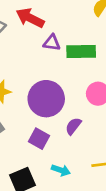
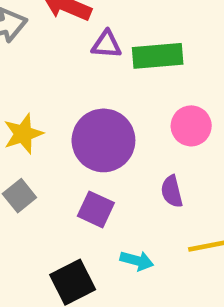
purple semicircle: (73, 126) -> (172, 191), moved, turned -48

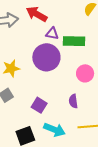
purple circle: (103, 140) -> (46, 57), moved
cyan arrow: (137, 261) -> (54, 130), size x1.5

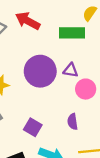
purple triangle: (52, 34) -> (71, 70), moved
green rectangle: (74, 41) -> (72, 33), moved

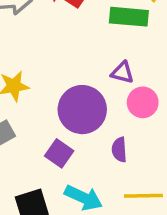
purple circle: (40, 71) -> (82, 110), moved

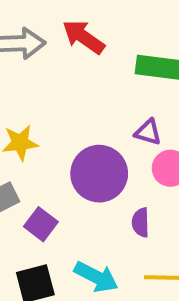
purple square: (59, 153) -> (41, 224), moved

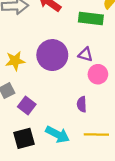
purple circle: (99, 174) -> (52, 55), moved

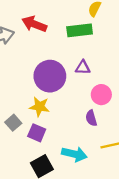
yellow star: (15, 61) -> (39, 107), moved, turned 30
pink circle: (98, 74) -> (101, 95), moved

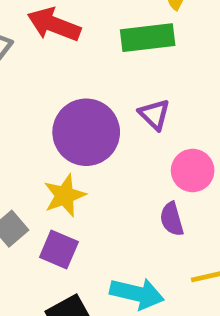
purple triangle: (83, 67) -> (154, 114), turned 42
yellow star: (39, 107) -> (65, 195), turned -30

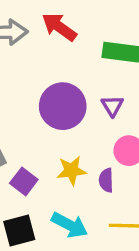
yellow star: (65, 195) -> (71, 171), moved

